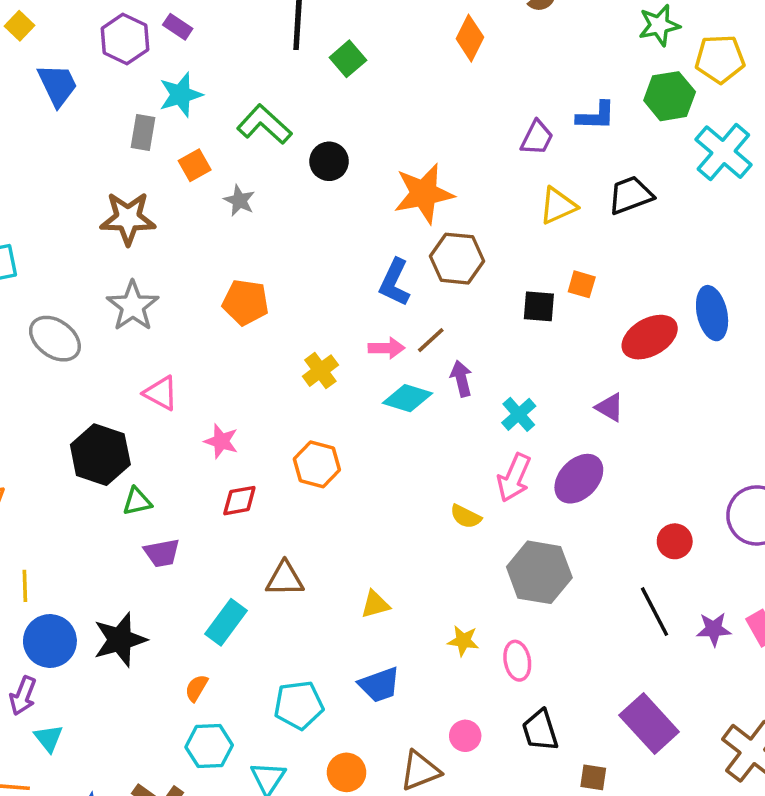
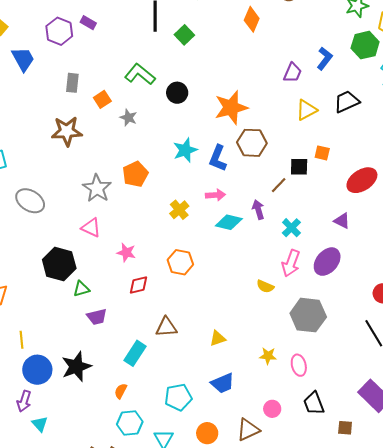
cyan star: (181, 95) -> (185, 150), moved
blue L-shape: (596, 116) -> (325, 58), turned -50
orange pentagon: (246, 302) -> (135, 174), turned -30
gray star: (133, 306) -> (97, 188), moved
brown line: (431, 340) -> (279, 185), moved

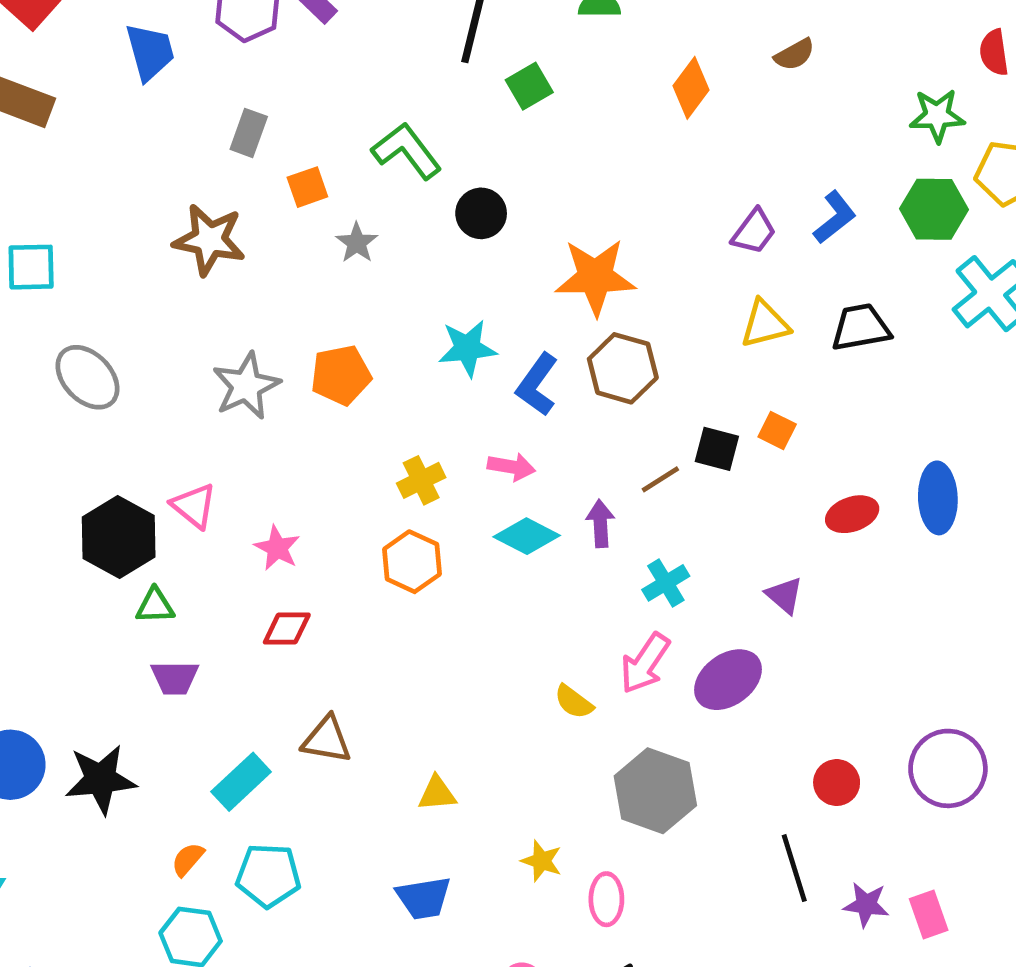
red ellipse: (362, 180) -> (852, 514), size x0.7
pink triangle: (91, 228) -> (194, 506), moved
orange hexagon: (180, 262) -> (412, 562), moved
cyan pentagon: (178, 397) -> (268, 875), moved

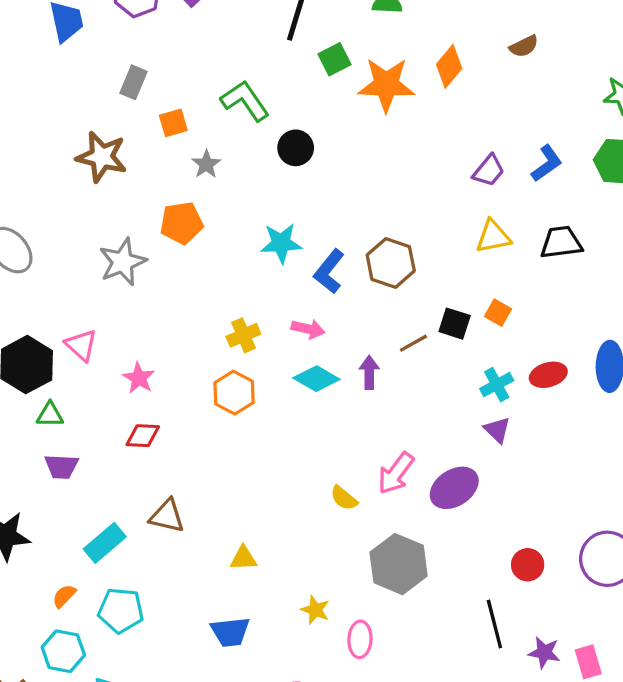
orange star: (595, 277) -> (386, 85), moved
orange pentagon: (341, 375) -> (182, 223), moved
cyan cross: (666, 583) -> (497, 385), moved

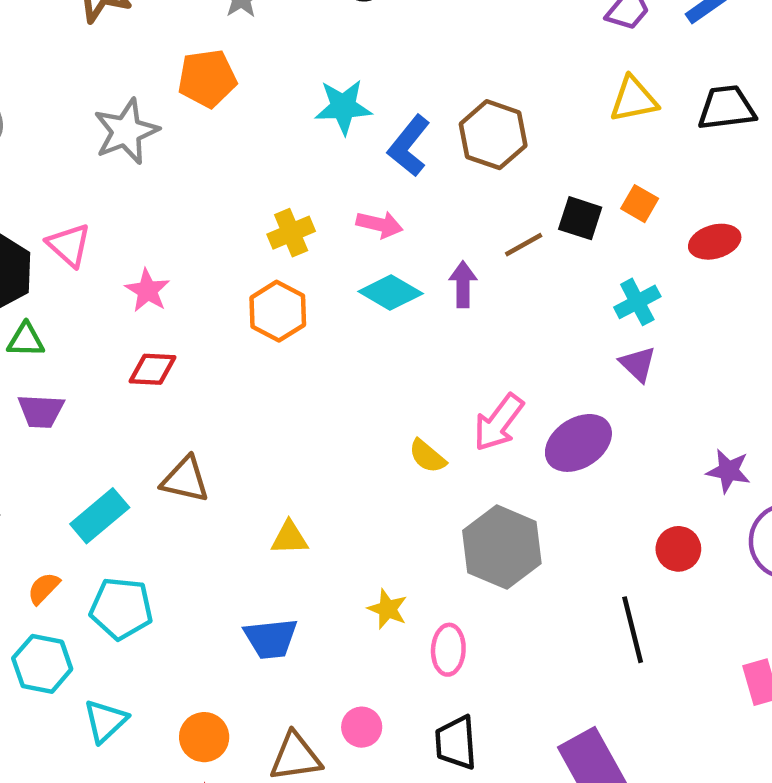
red ellipse: (548, 375) -> (715, 242), moved
purple star: (544, 653) -> (728, 471), moved

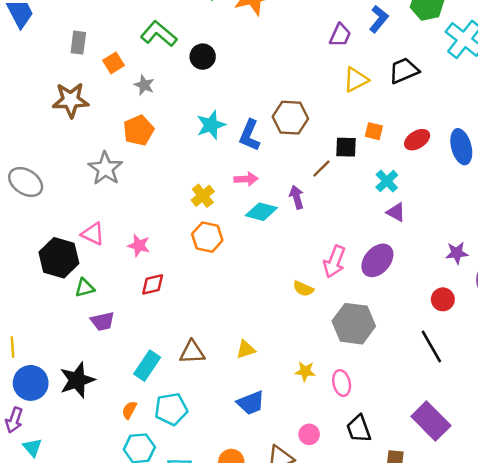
brown triangle: (185, 480) -> (192, 352), moved

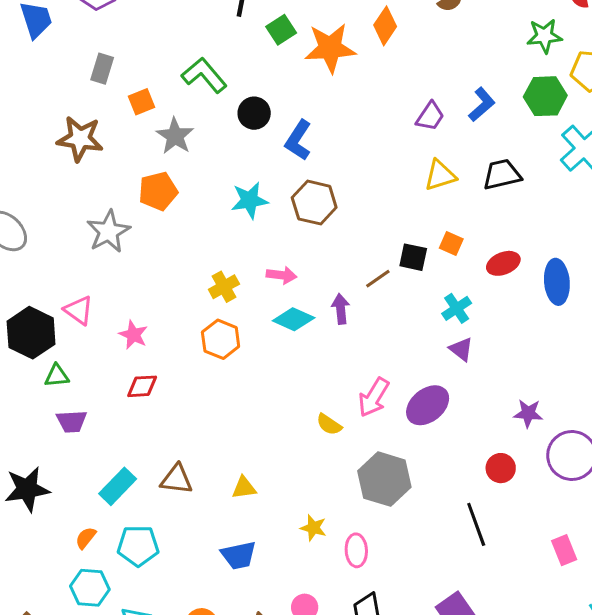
gray star: (144, 85) -> (175, 136), size x1.4
brown hexagon: (290, 118) -> (314, 203), moved
blue L-shape: (250, 135) -> (298, 140), moved

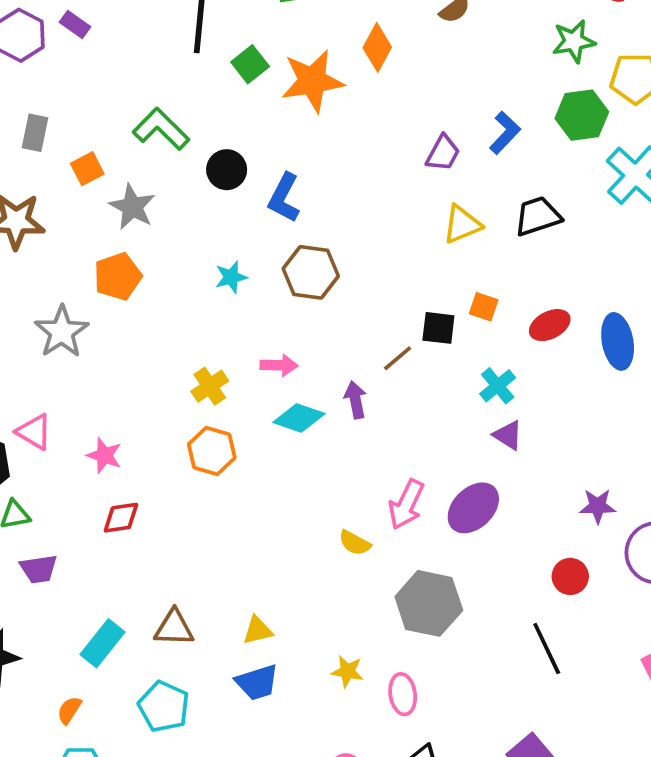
cyan star: (250, 200) -> (231, 277), size x0.7
cyan pentagon: (138, 546) -> (164, 706), moved, turned 30
blue trapezoid: (239, 555) -> (257, 682), moved

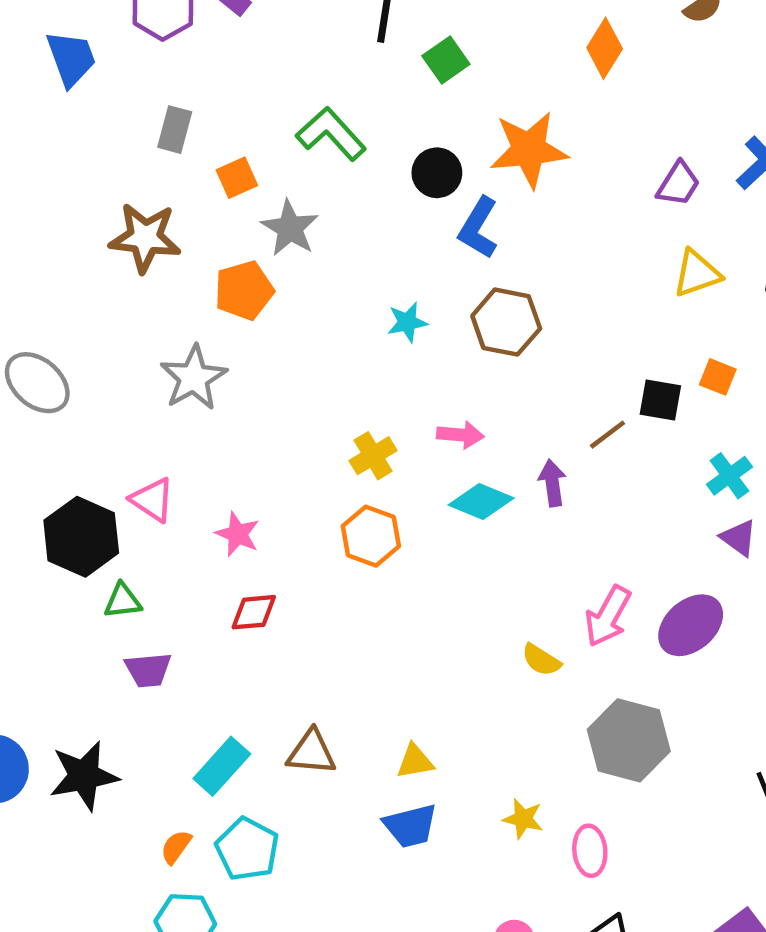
orange star: (312, 81) -> (529, 150), moved
black circle: (227, 170) -> (437, 173), moved
orange pentagon: (118, 276) -> (244, 290), moved
cyan pentagon: (164, 706) -> (247, 849), moved

